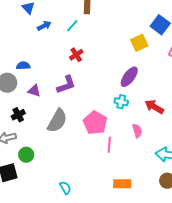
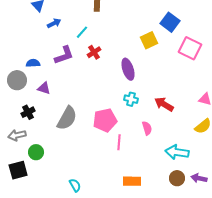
cyan line: (72, 26) -> (82, 32), moved
red cross: (76, 55) -> (94, 52), moved
purple ellipse: (129, 77) -> (128, 69), moved, turned -55
purple L-shape: (66, 85) -> (64, 55), moved
pink pentagon: (95, 123) -> (105, 120), turned 30

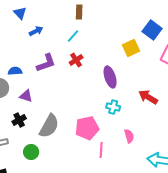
cyan line: (82, 32) -> (73, 36), moved
red arrow: (164, 104) -> (148, 97), moved
black cross: (28, 112) -> (19, 120), moved
green circle: (36, 152) -> (31, 152), moved

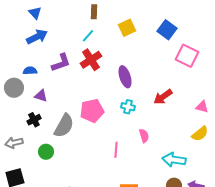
blue arrow: (36, 31) -> (37, 37), moved, size x1.5
yellow square: (131, 48) -> (127, 28), moved
red cross: (76, 60) -> (91, 60), size x1.5
red arrow: (148, 97) -> (163, 97), turned -66
pink pentagon: (87, 128) -> (92, 111), moved

